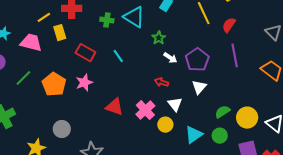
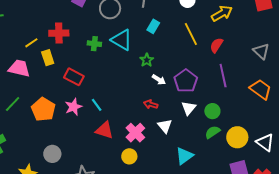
cyan line: (118, 56) -> (97, 105), moved
yellow circle: (165, 125) -> (129, 156), moved
green circle: (220, 136) -> (212, 111), moved

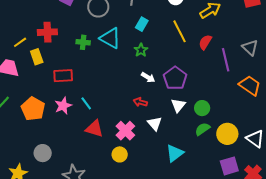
green star: (147, 60) -> (141, 50), moved
purple line: (223, 76) -> (226, 60), moved
red rectangle: (74, 77) -> (63, 76), turned -30

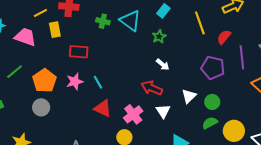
purple pentagon: (175, 78) -> (213, 68), moved, turned -30
red arrow: (140, 102) -> (152, 88), size x1.5
gray circle: (43, 153) -> (41, 107), moved

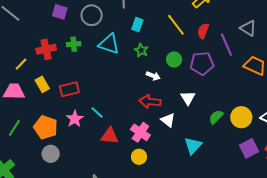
green cross: (103, 21) -> (74, 44), moved
yellow rectangle: (55, 30) -> (42, 84), moved
green circle: (212, 102) -> (174, 60), moved

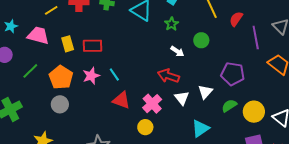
purple pentagon: (202, 63) -> (233, 74), moved
yellow rectangle: (42, 84) -> (68, 44), moved
white triangle: (188, 98) -> (205, 92), moved

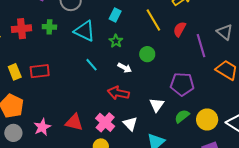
cyan line: (114, 75) -> (92, 65), moved
pink star: (91, 76) -> (42, 127), moved
white triangle: (182, 98) -> (130, 124), moved

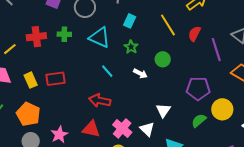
red arrow: (118, 93) -> (100, 101), moved
white triangle: (157, 105) -> (163, 110), moved
yellow circle: (207, 120) -> (222, 109), moved

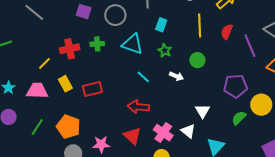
yellow line: (168, 25) -> (200, 25), turned 35
yellow rectangle: (31, 80) -> (65, 84), moved
red triangle: (91, 129) -> (132, 136), turned 36
pink star: (59, 135) -> (101, 144), turned 30

